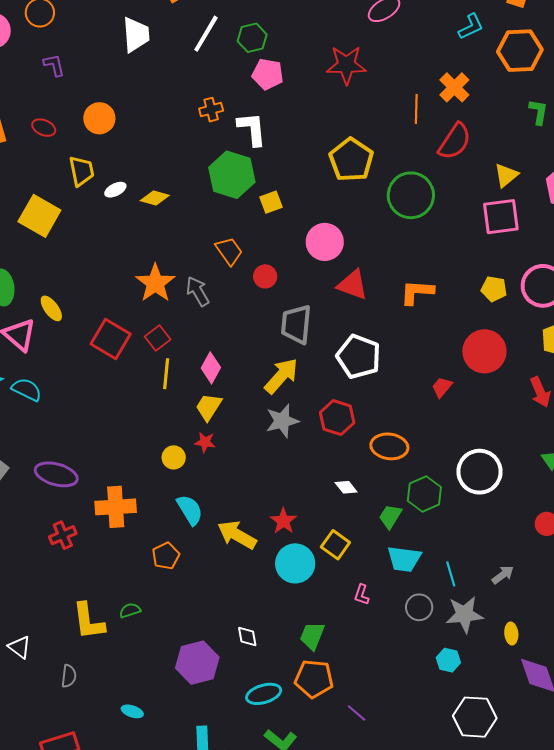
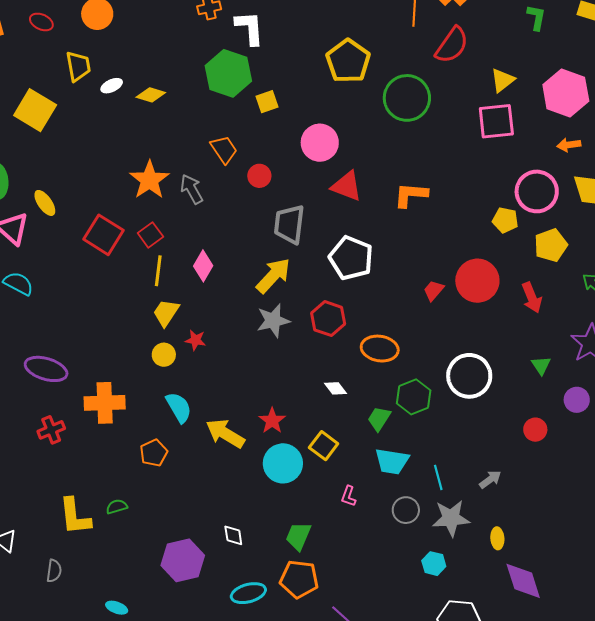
yellow pentagon: (494, 289) -> (505, 220), moved
red circle: (484, 351) -> (477, 281), moved
yellow trapezoid: (209, 407) -> (166, 313), moved

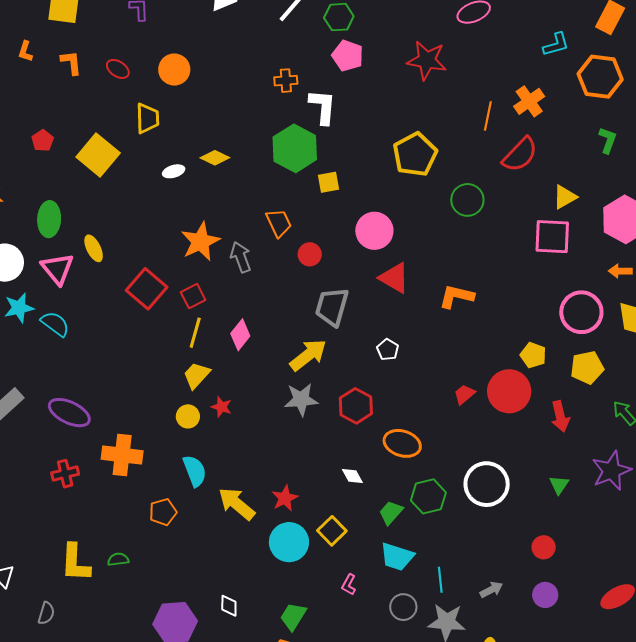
white ellipse: (112, 86) -> (174, 171), moved
green circle: (407, 98) -> (467, 200), size x0.7
yellow pentagon: (505, 220) -> (533, 355), moved
white pentagon: (351, 258) -> (388, 350), size x0.5
purple circle: (577, 400) -> (545, 595), moved

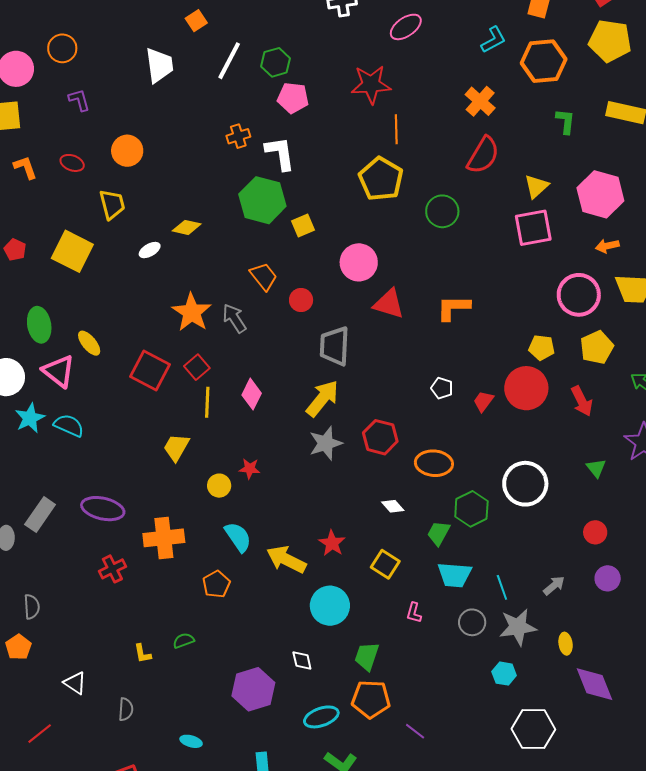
orange line: (488, 116) -> (396, 129), moved
white pentagon: (388, 350) -> (442, 388), moved
yellow trapezoid: (196, 375) -> (176, 447), moved
cyan circle: (289, 542) -> (330, 606), moved
yellow L-shape: (75, 563) -> (143, 653), size x0.5

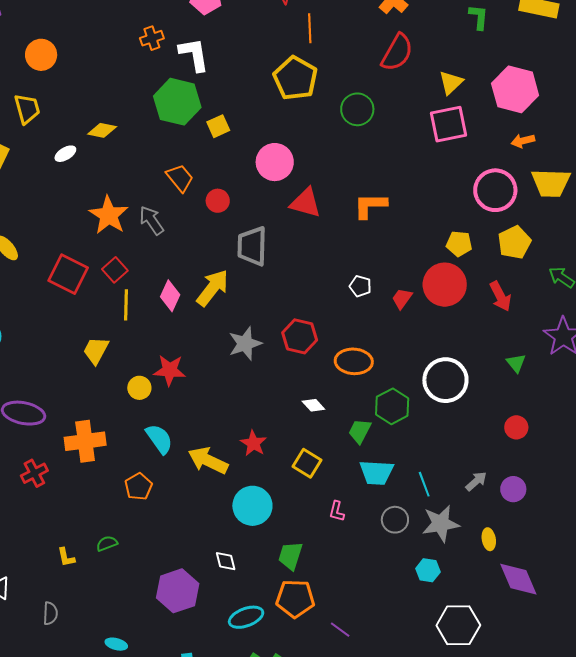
yellow arrow: (322, 398) -> (213, 288), moved
red star: (250, 469) -> (170, 370), size x1.5
purple circle: (608, 578) -> (513, 489), moved

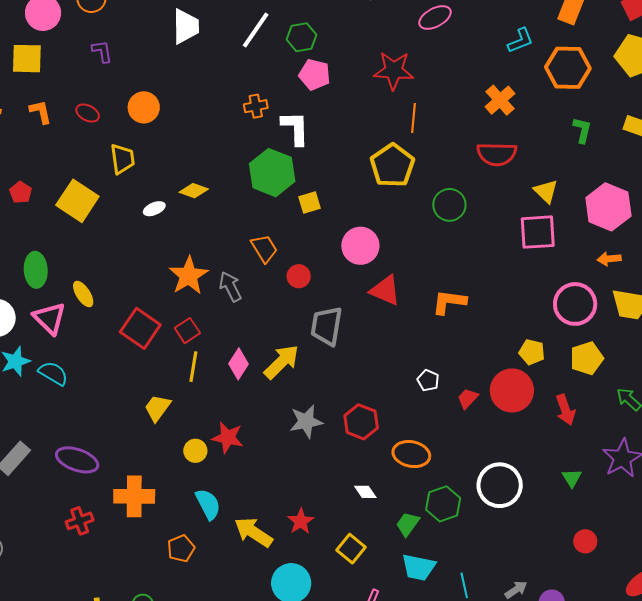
red semicircle: (397, 52) -> (497, 154), turned 54
yellow triangle: (451, 83) -> (546, 191), turned -40
red circle: (516, 427) -> (585, 541), moved

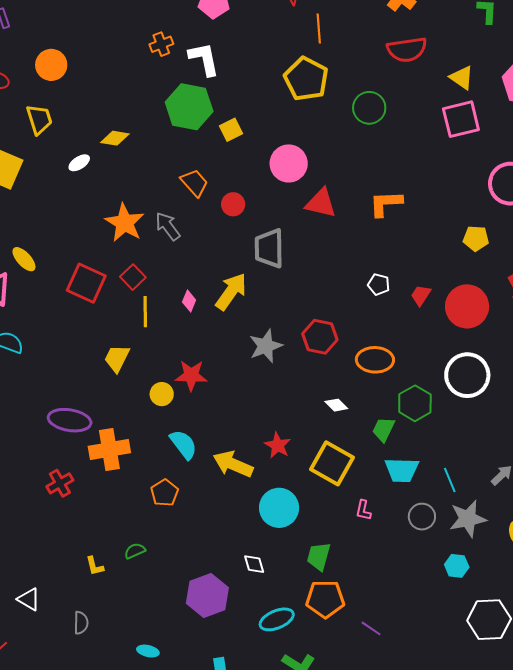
pink diamond: (238, 364) -> (189, 301), size x0.7
red circle: (512, 390) -> (467, 306), moved
purple ellipse: (77, 460) -> (70, 420), moved
yellow square: (351, 549) -> (332, 463), size x1.5

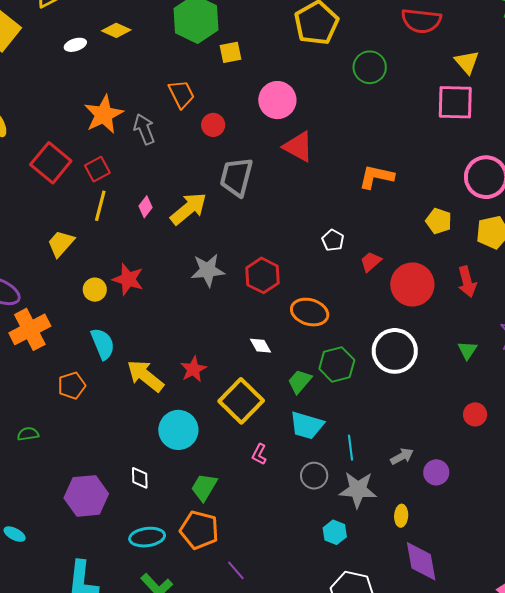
orange L-shape: (386, 203) -> (376, 177), moved
orange cross: (109, 450) -> (30, 329), turned -33

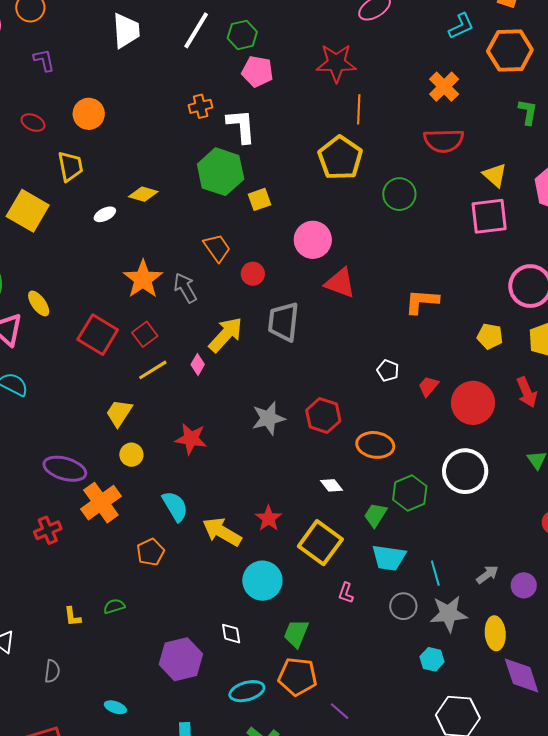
yellow line: (100, 206) -> (153, 370), turned 52
yellow arrow: (189, 209) -> (226, 335), moved
yellow circle: (95, 290) -> (131, 455), moved
yellow ellipse: (401, 516) -> (495, 633), size x1.5

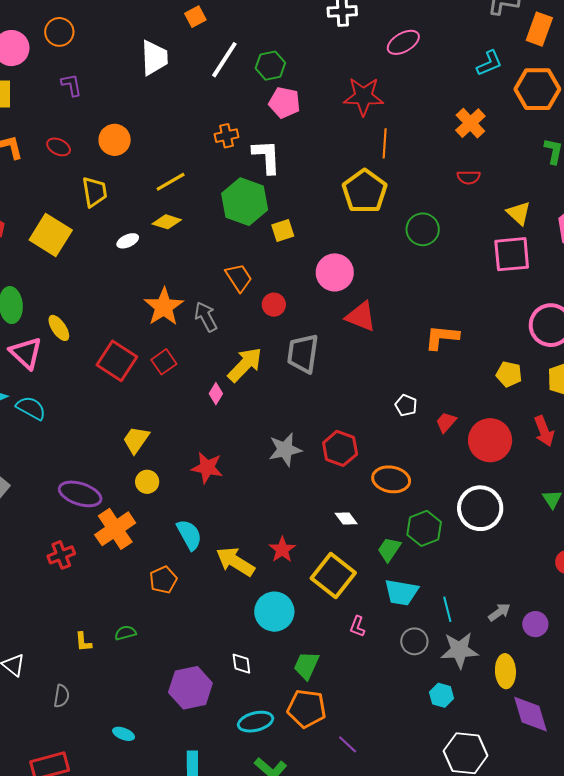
red semicircle: (444, 141) -> (469, 177), size x0.6
yellow line: (153, 370) -> (171, 182), moved

